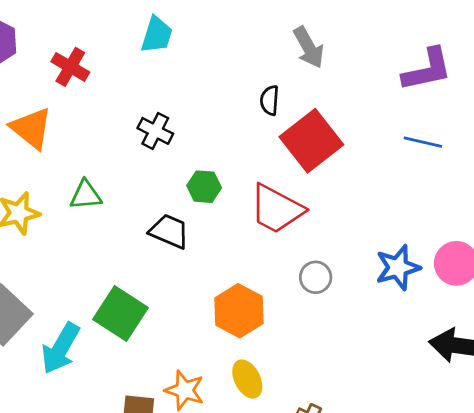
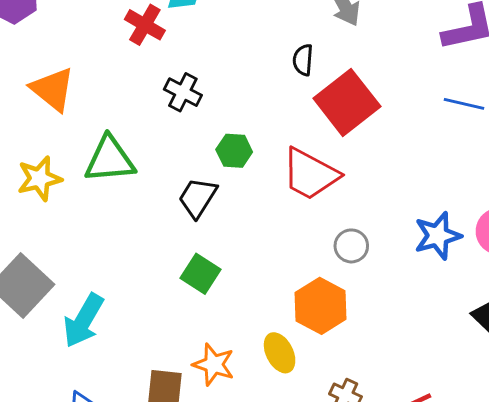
red cross: (70, 67) -> (145, 25), moved
green triangle: (86, 195) -> (110, 160), size x1.5
black trapezoid: (169, 231) -> (198, 198), turned -81
orange hexagon: (239, 311) -> (321, 306), moved
green square: (120, 314) -> (201, 274), moved, size x0.7

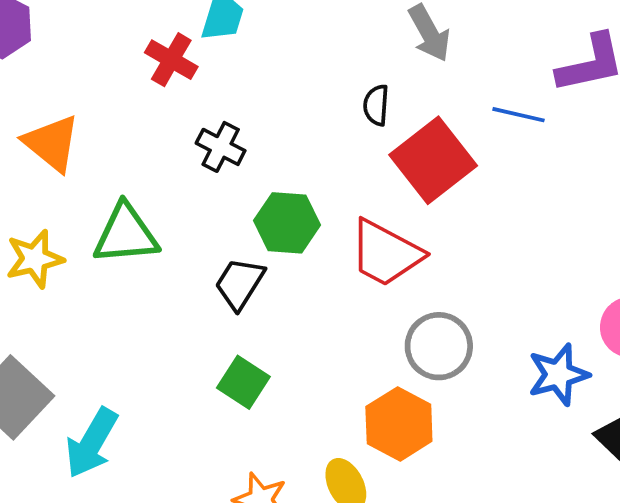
blue line: (464, 104) -> (518, 115), moved
green hexagon: (234, 151) -> (287, 223), size x1.4
blue star: (438, 236) -> (558, 375), moved
gray circle: (351, 246) -> (439, 346), size x1.5

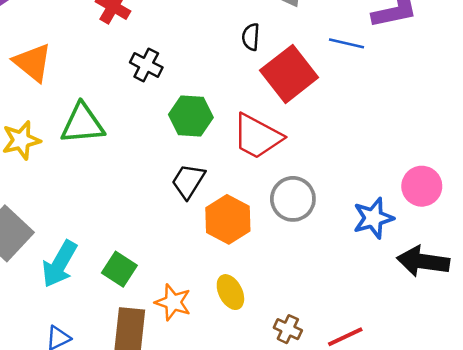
black trapezoid: (240, 284) -> (188, 181), moved
green square: (243, 382) -> (119, 269), moved
orange hexagon: (399, 424) -> (228, 219), moved

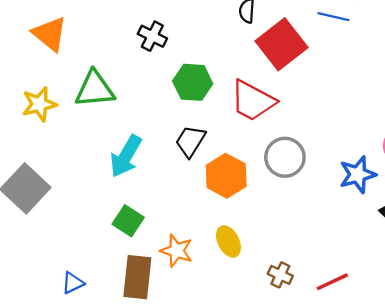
cyan arrow: (59, 264) -> (126, 156), moved

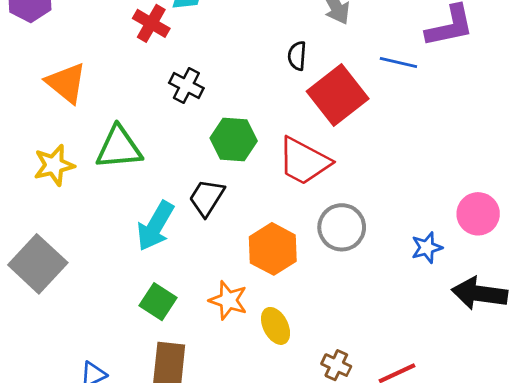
black trapezoid: (190, 141) -> (207, 198), moved
blue star: (358, 175) -> (427, 248), size x0.7
orange star: (177, 251) -> (228, 300), moved

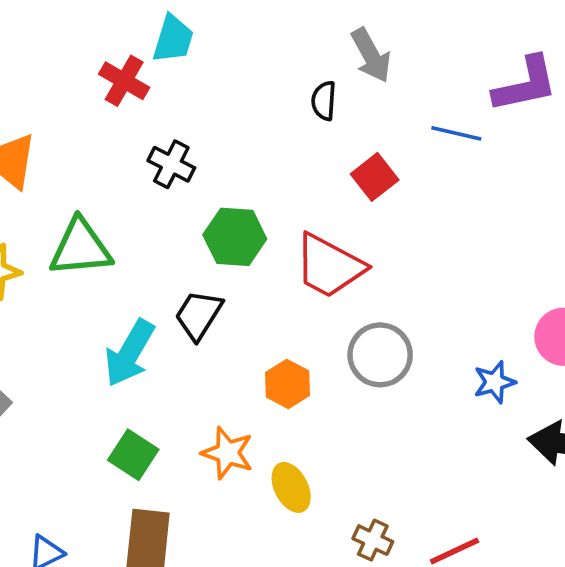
black semicircle: (297, 56) -> (324, 101), moved
red square: (338, 95) -> (375, 177), size x0.6
orange hexagon: (273, 249) -> (287, 384), size x0.7

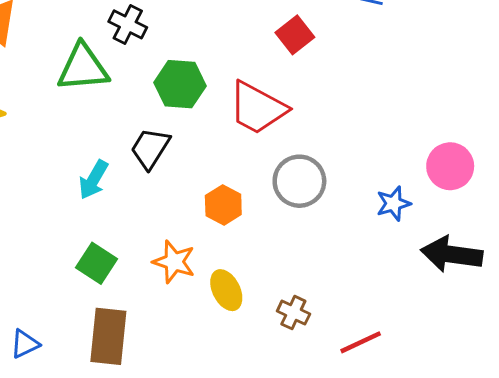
green triangle: (81, 248) -> (83, 68), moved
cyan arrow: (130, 353) -> (93, 180), size x0.7
brown cross: (373, 540) -> (293, 313), moved

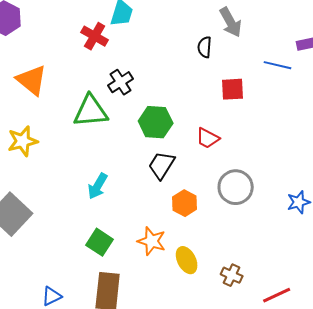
black cross: (128, 24) -> (121, 82), turned 30
red square: (295, 35) -> (233, 89), turned 35
red trapezoid: (258, 108) -> (208, 138), size x0.6
black trapezoid: (150, 148) -> (162, 165), moved

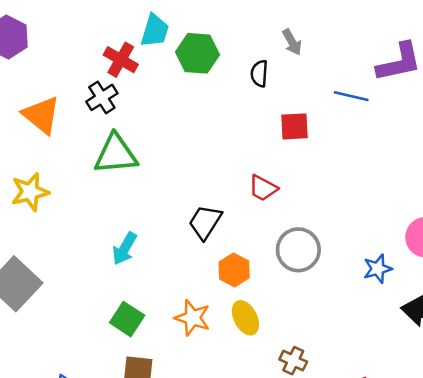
gray arrow: (231, 22) -> (292, 42), size x0.7
black cross: (121, 82) -> (102, 97), moved
green hexagon: (156, 122) -> (198, 53), moved
yellow ellipse: (187, 260) -> (245, 318), moved

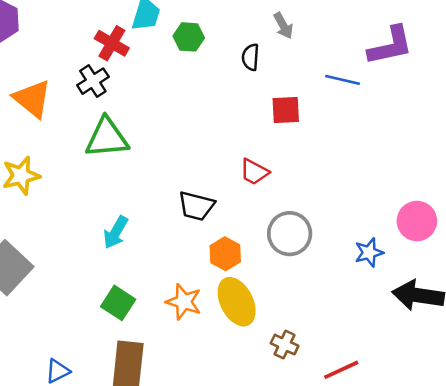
green hexagon: (198, 53) -> (189, 37), size x0.7
black trapezoid: (205, 222) -> (196, 206), turned -108
yellow ellipse: (245, 318) -> (237, 302), size x1.4

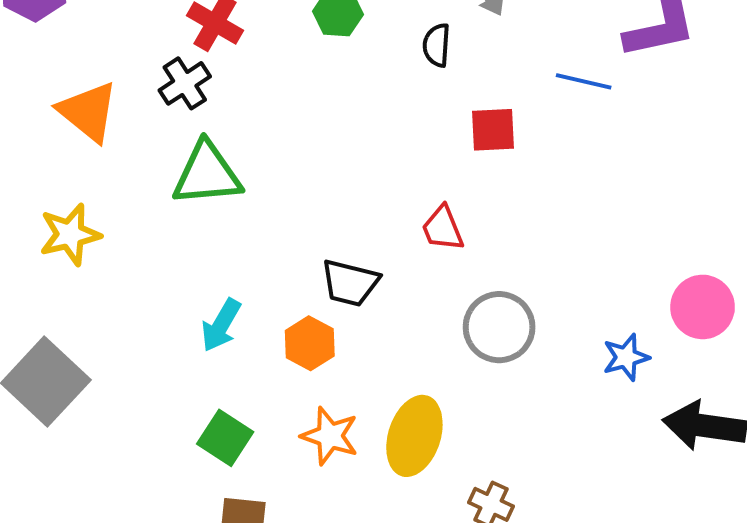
red trapezoid: (254, 172) -> (443, 228), turned 40
orange hexagon: (225, 254) -> (310, 343), moved
yellow ellipse: (237, 302) -> (414, 436), turned 45

